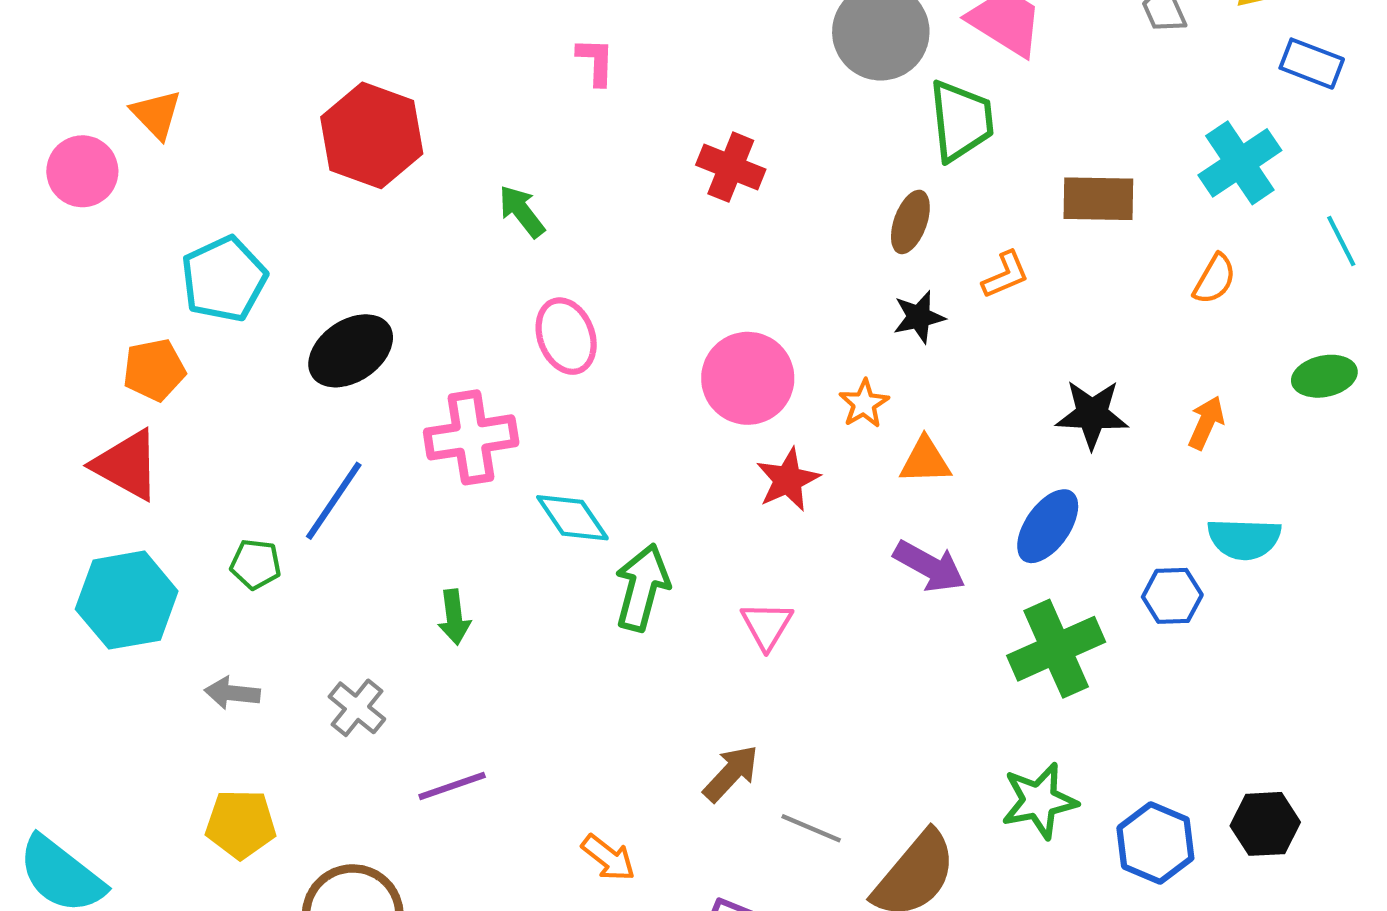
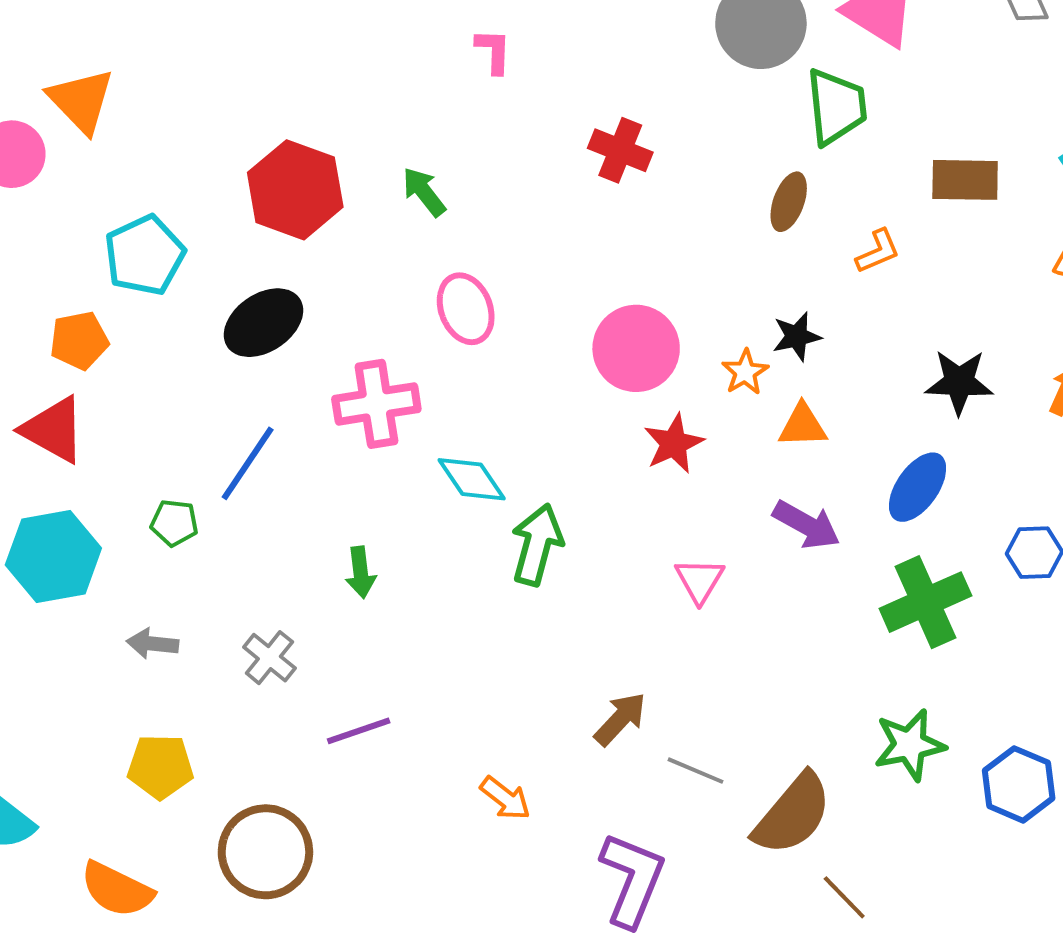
orange triangle: (156, 114) -> (81, 101), size x1.4
red hexagon: (372, 135) -> (295, 190), moved
black star: (919, 317) -> (797, 337), moved
pink triangle: (767, 625) -> (700, 580), moved

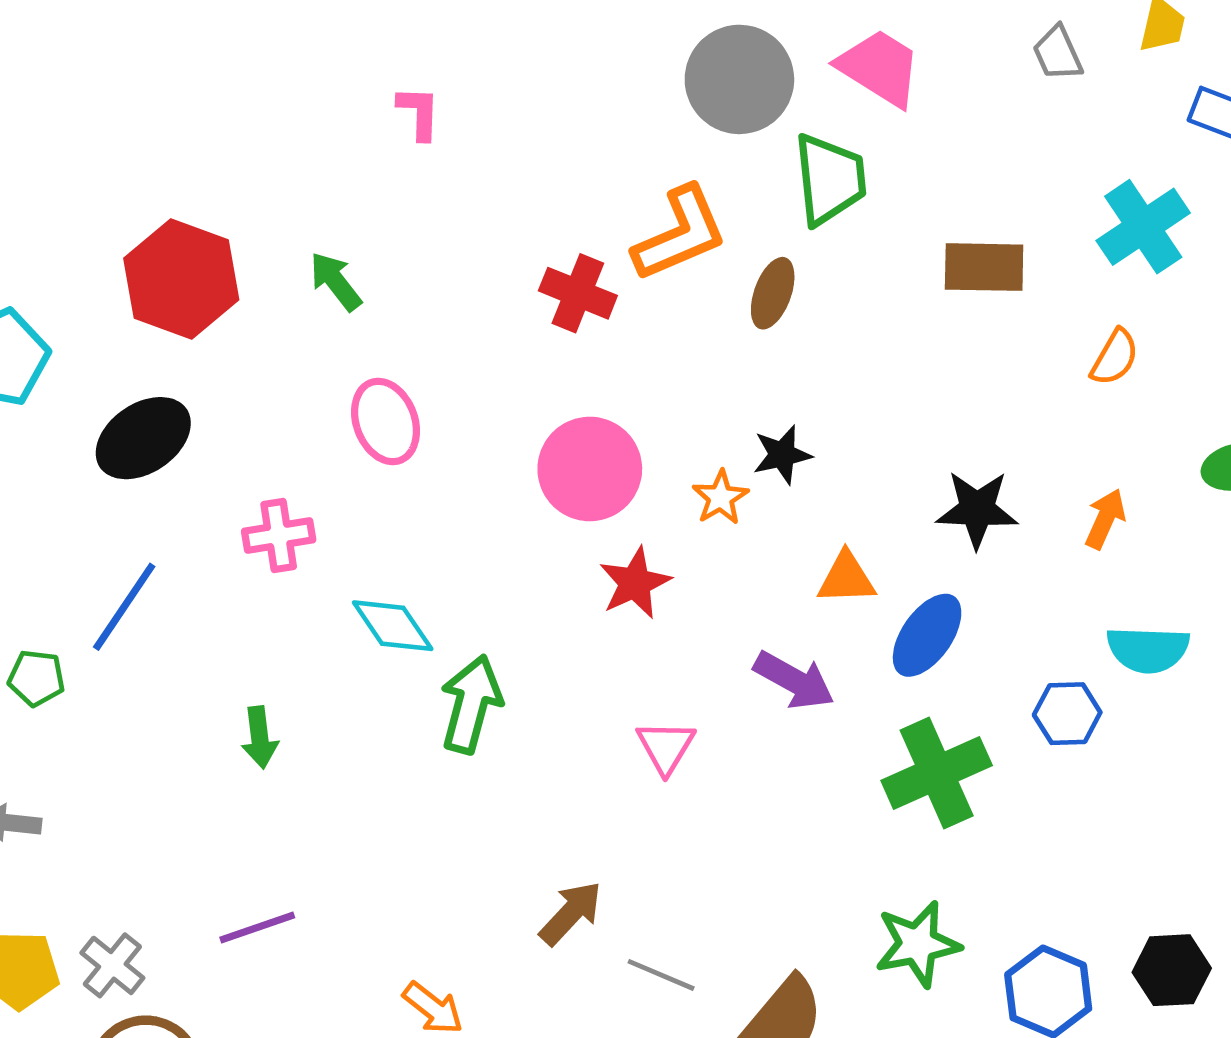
red cross: (620, 150) -> (578, 293), moved
orange L-shape: (878, 251) -> (680, 234), moved, size x1.8
pink cross: (376, 404) -> (279, 535), size x0.7
orange triangle: (803, 426) -> (846, 578), moved
gray cross: (269, 658) -> (112, 965), moved

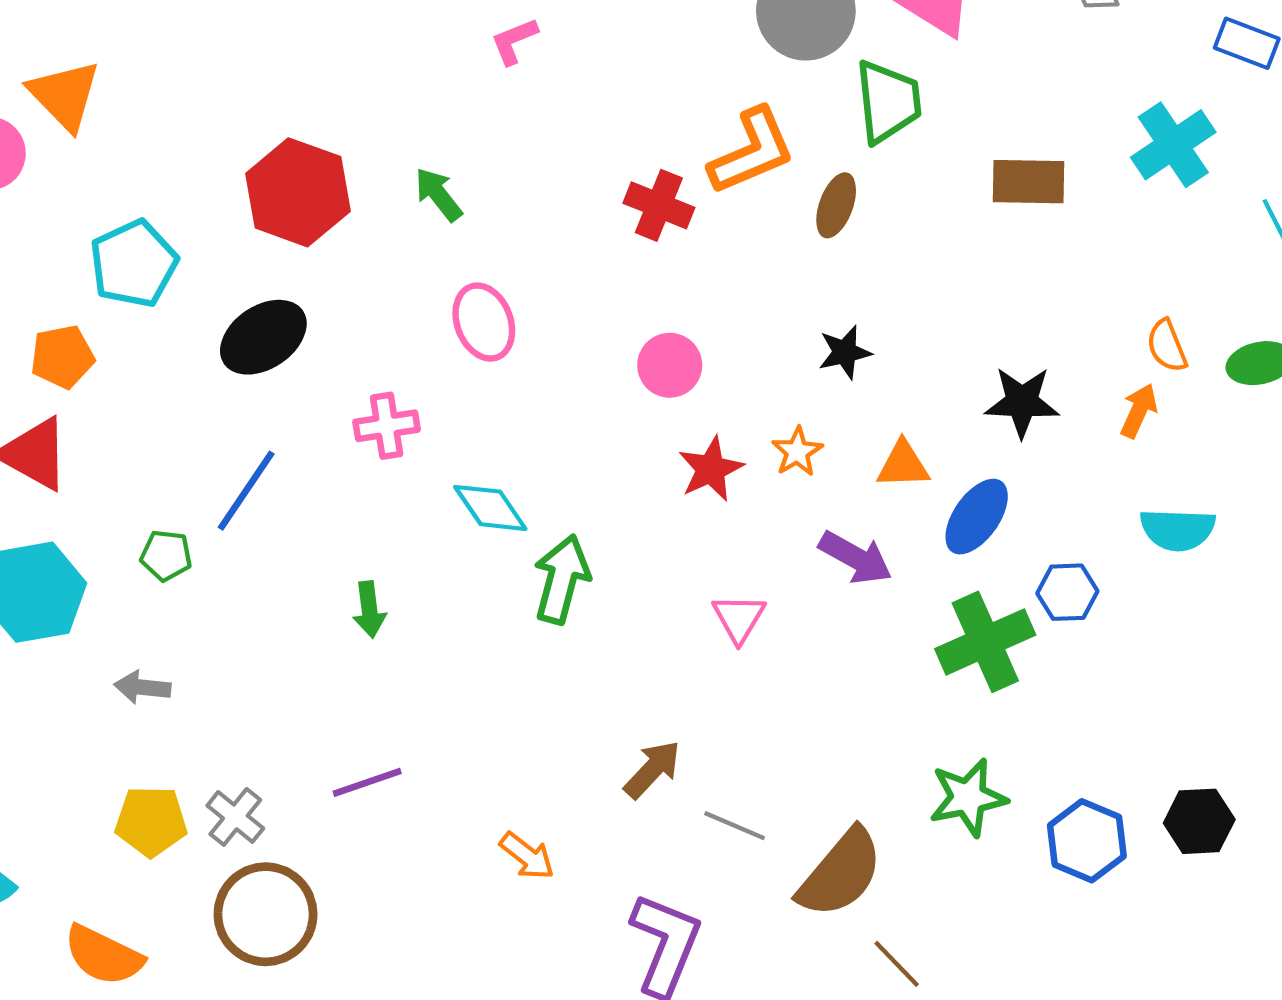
pink L-shape: (419, 113) -> (514, 41), turned -114
orange semicircle: (1115, 357) -> (1167, 346), moved, turned 128
pink circle: (590, 469) -> (670, 365), size x0.7
orange star: (720, 497) -> (797, 452), moved
blue hexagon: (1067, 714) -> (1067, 592), moved

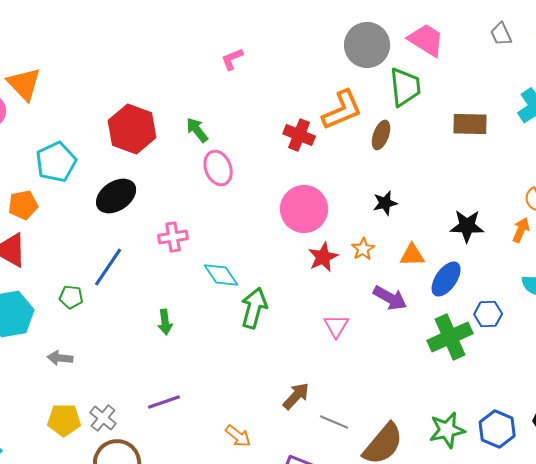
pink ellipse: (484, 322) -> (218, 168), moved
pink circle: (670, 365) -> (304, 209), size x1.6
green star: (968, 798) -> (447, 430), moved

